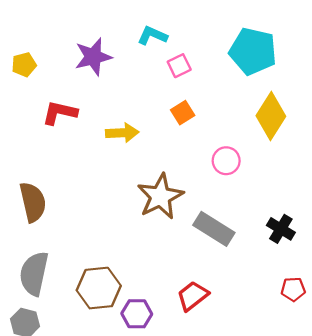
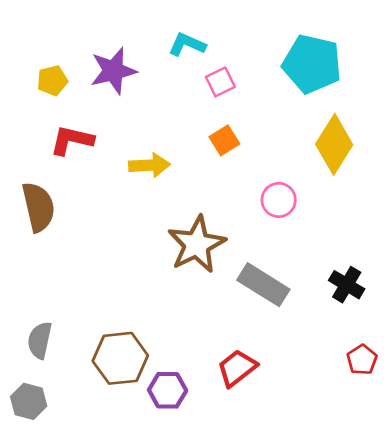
yellow pentagon: (24, 65) -> (52, 81), moved
brown semicircle: (33, 202) -> (38, 207), moved
gray semicircle: (34, 274) -> (40, 340), size x0.7
red pentagon: (293, 289) -> (362, 360), turned -30

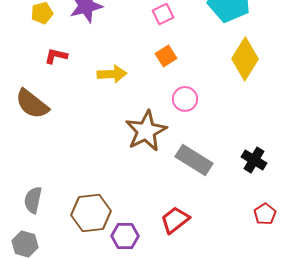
red L-shape: (72, 140) -> (56, 56), size x0.7
pink circle: (279, 200) -> (185, 99), moved
brown semicircle: (38, 207) -> (32, 104), turned 141

